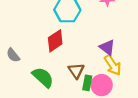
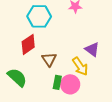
purple triangle: (107, 47) -> (92, 49), moved
brown triangle: (76, 71) -> (49, 59), moved

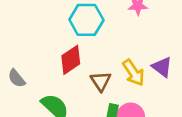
yellow arrow: (80, 66) -> (133, 73), moved

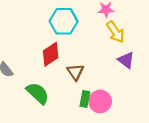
yellow arrow: (133, 73) -> (115, 32), moved

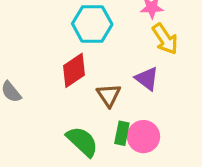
purple triangle: (126, 60) -> (147, 79), moved
green semicircle: (38, 93) -> (82, 142), moved

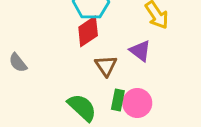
red diamond: (74, 70) -> (88, 31), moved

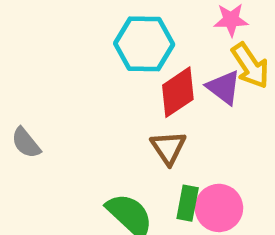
red diamond: (88, 31) -> (178, 92), moved
purple triangle: (140, 51) -> (224, 87), moved

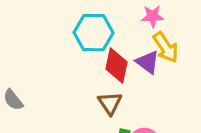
red diamond: (178, 92) -> (116, 65), turned -44

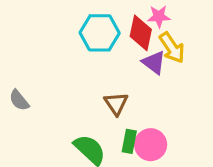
red diamond: (116, 65) -> (141, 33), moved

